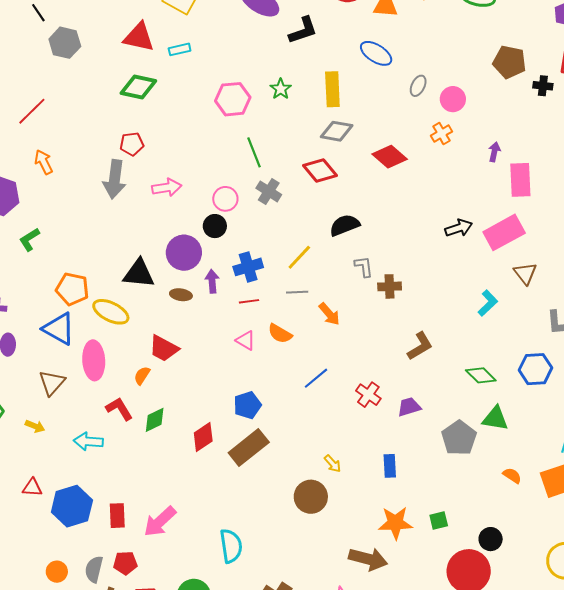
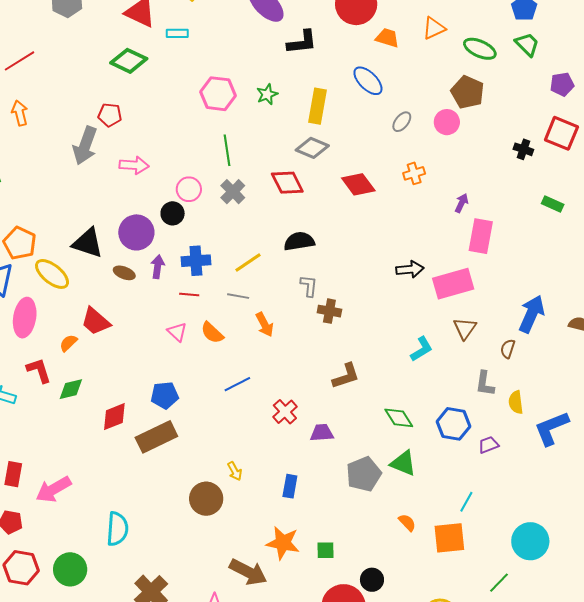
brown pentagon: (509, 62) -> (467, 92), moved
pink circle: (453, 99) -> (447, 122), moved

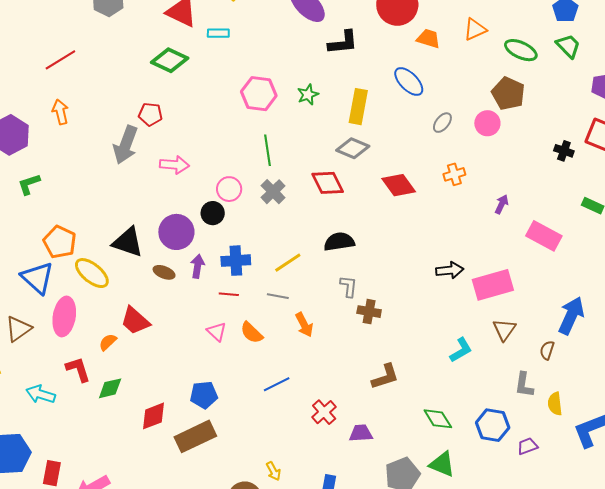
pink rectangle: (481, 236) -> (544, 236), moved, turned -72

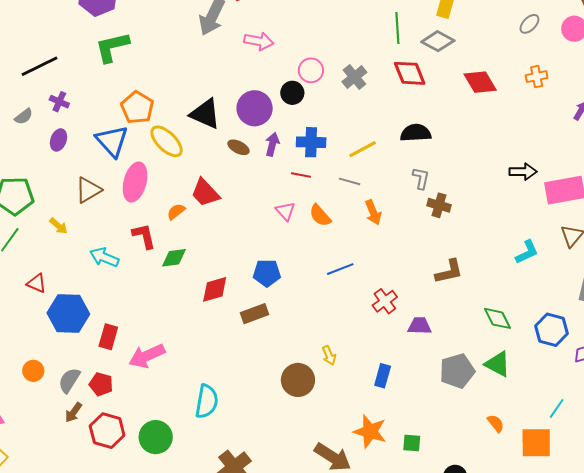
green line: (267, 150) -> (397, 28), moved
green L-shape: (29, 184) -> (112, 47), size x1.5
brown rectangle: (195, 436) -> (254, 314), size x0.7

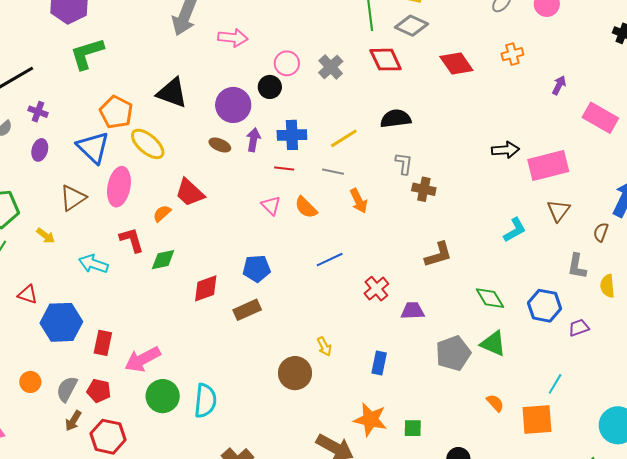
black triangle: (205, 114) -> (172, 93), moved
green circle: (156, 437) -> (163, 396), moved

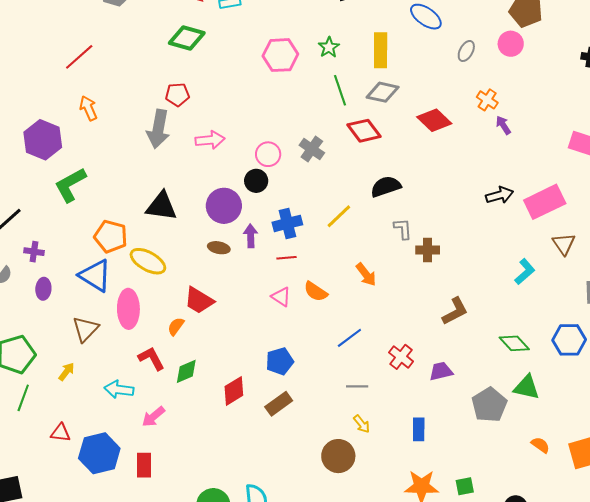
orange cross: (512, 54) -> (487, 100), turned -30
purple arrow: (559, 85) -> (503, 125), moved, turned -48
gray line: (333, 172) -> (357, 386), moved
yellow arrow: (46, 236) -> (66, 372), turned -78
pink arrow: (143, 359) -> (153, 417), moved, size x0.7

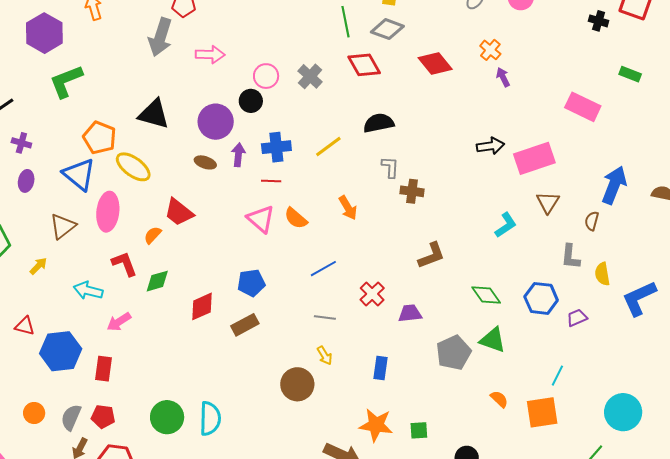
pink triangle: (281, 297) -> (261, 219), size x1.4

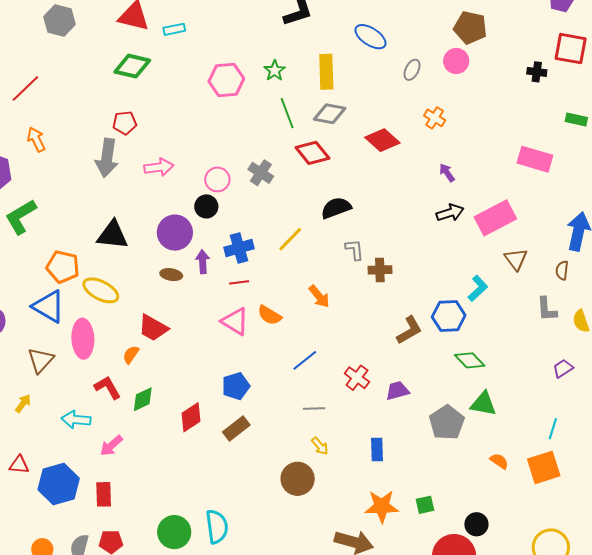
purple arrow: (503, 77) -> (447, 173), moved
blue hexagon: (541, 298) -> (449, 316), moved

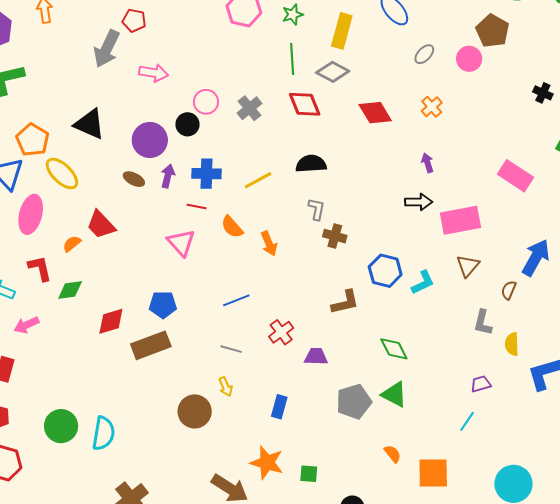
orange semicircle: (269, 315) -> (232, 227), moved
blue hexagon: (449, 316) -> (385, 271), moved
brown rectangle: (236, 428) -> (151, 345), size x1.4
cyan line: (553, 429) -> (467, 421), moved

